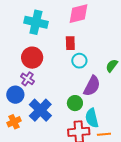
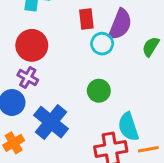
purple semicircle: (92, 86) -> (120, 24), moved
green circle: (75, 103) -> (99, 91), moved

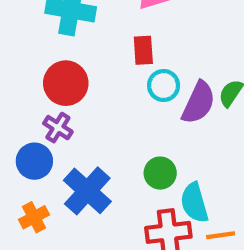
purple semicircle: (120, 24) -> (199, 103), moved
green circle: (99, 91) -> (160, 173), moved

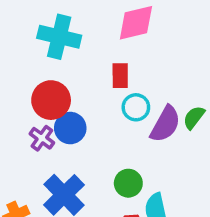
blue circle: (34, 161) -> (70, 128), moved

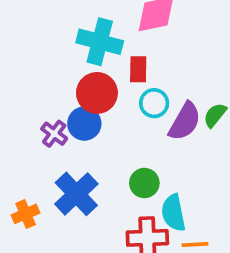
cyan cross: (59, 37) -> (100, 42), moved
red circle: (51, 100) -> (97, 93), moved

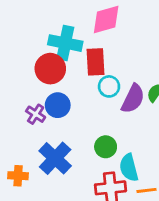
red rectangle: (138, 69) -> (95, 62), size x1.4
red circle: (97, 93) -> (50, 69), moved
orange cross: (26, 214) -> (18, 176), turned 30

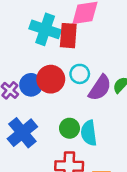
red rectangle: (95, 62) -> (68, 36), moved
red circle: (50, 69) -> (51, 79), moved
cyan semicircle: (129, 168) -> (89, 133), moved

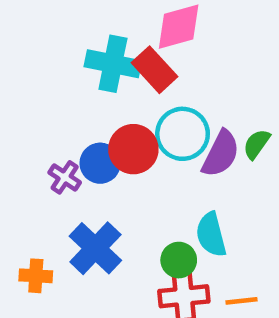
red rectangle: (68, 36) -> (155, 70), turned -40
cyan circle: (80, 74) -> (183, 134), size x1.5
green circle: (69, 128) -> (179, 260), moved

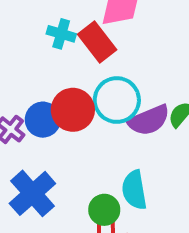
cyan cross: (113, 64) -> (61, 34), size x0.6
purple semicircle: (221, 154) -> (149, 120), turned 36

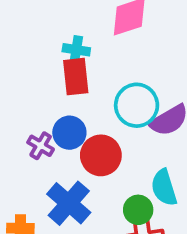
red rectangle: (97, 42) -> (76, 77), moved, turned 39
red circle: (73, 110) -> (101, 155), moved

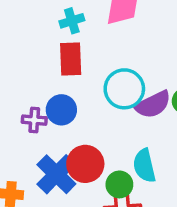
cyan cross: (76, 50) -> (72, 21), moved, turned -30
purple cross: (41, 146) -> (34, 120), turned -30
red circle: (101, 155) -> (85, 164), moved

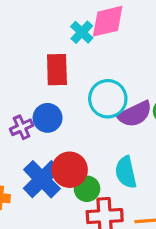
cyan cross: (72, 21) -> (82, 32), moved, turned -30
purple cross: (34, 120) -> (22, 127), turned -30
green circle: (119, 184) -> (87, 189), moved

